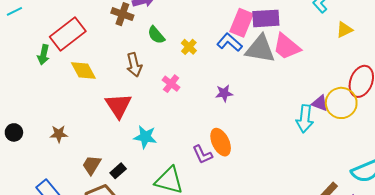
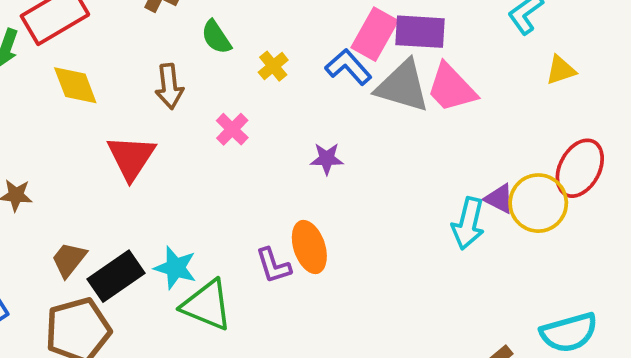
cyan star: (145, 137) -> (175, 268), moved
black rectangle: (118, 171) -> (116, 276), size x1.8

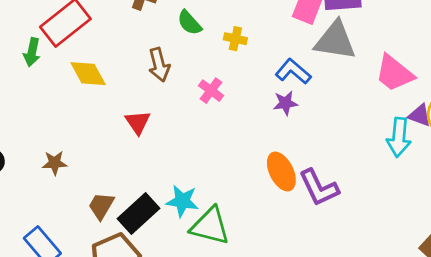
yellow cross: (273, 66) -> (235, 39), turned -30
blue L-shape: (348, 67) -> (293, 71), moved
pink trapezoid: (451, 88) -> (394, 73), moved
red triangle: (131, 157) -> (138, 122), size x0.7
purple L-shape: (273, 266) -> (319, 188), moved, size x1.4

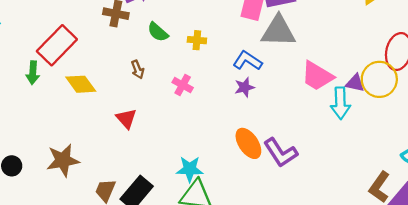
brown arrow: (159, 65) -> (138, 69), size x0.7
pink trapezoid: (394, 73) -> (317, 76), moved
brown star: (55, 163) -> (63, 160), size x1.6
cyan star: (182, 201) -> (190, 169), moved

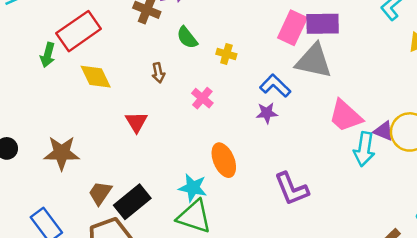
orange ellipse: (248, 143) -> (224, 160), moved

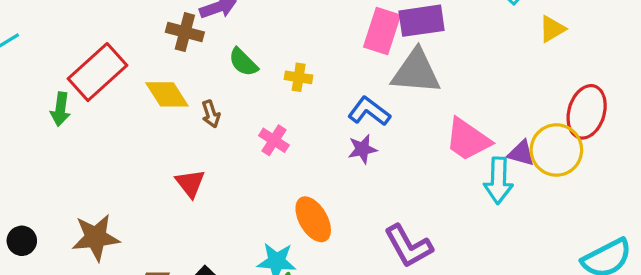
yellow diamond: (96, 77) -> (167, 94), moved

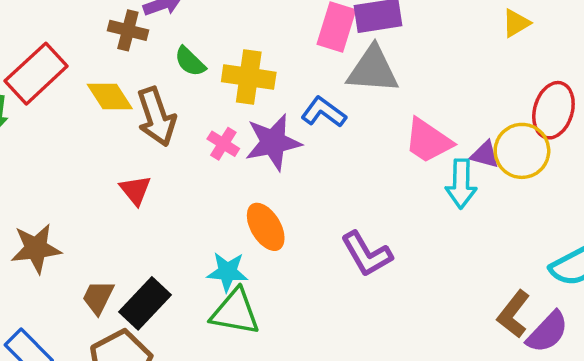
yellow cross: (299, 77) -> (249, 77), size x1.8
brown arrow: (211, 114) -> (156, 117), size x2.0
purple star: (362, 149) -> (273, 142), moved, size x1.8

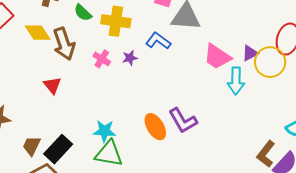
purple star: (273, 142) -> (130, 58), size x0.5
purple triangle: (485, 155) -> (250, 53), moved, turned -42
orange ellipse: (266, 227) -> (155, 127), moved

